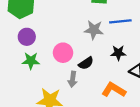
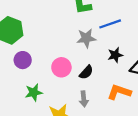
green star: (31, 61) -> (34, 92), moved
gray arrow: (73, 79) -> (84, 99), moved

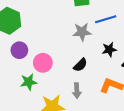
pink circle: (61, 67) -> (43, 63), moved

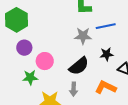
black semicircle: (80, 65) -> (79, 66), size x1.5

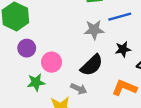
gray arrow: (74, 89) -> (79, 89), moved, turned -64

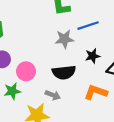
black semicircle: (92, 65) -> (64, 72), turned 40

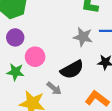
black semicircle: (64, 72) -> (72, 69), turned -40

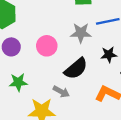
pink circle: (35, 57) -> (47, 46), moved

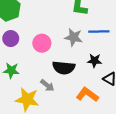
black semicircle: (76, 69) -> (64, 68), turned 35

